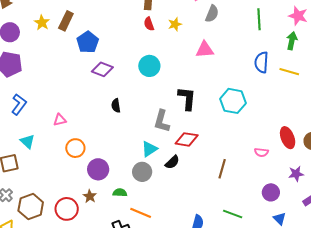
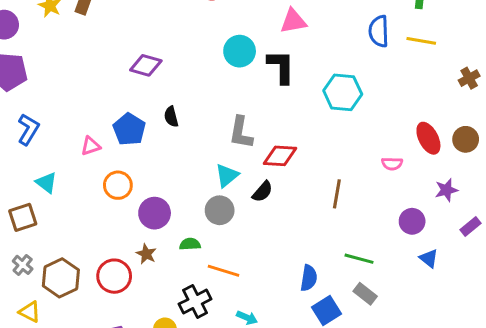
blue pentagon: (88, 42) -> (129, 129), moved
cyan circle: (149, 66) -> (240, 51), moved
black L-shape: (187, 98) -> (281, 67), moved

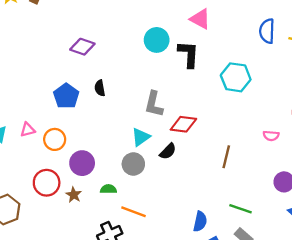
pink triangle: (293, 21) -> (200, 19), turned 35
pink triangle: (91, 146) -> (28, 130), moved
red circle: (114, 276) -> (47, 183), moved

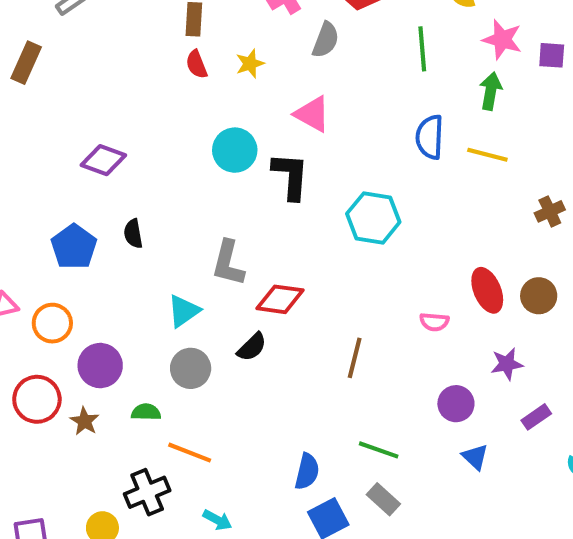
cyan triangle: (141, 137) -> (184, 311), moved

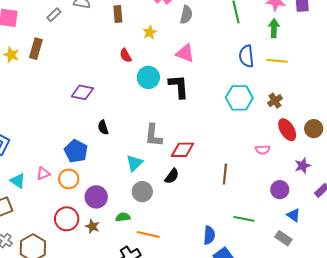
red semicircle: (197, 64) -> (126, 55), moved
brown cross: (550, 211) -> (275, 101), moved
cyan hexagon: (373, 218) -> (239, 98), moved
blue pentagon: (74, 247) -> (76, 151), moved
gray rectangle: (383, 499) -> (283, 238), moved

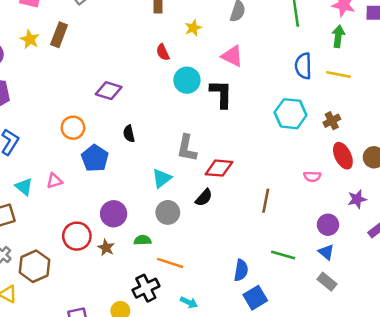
orange circle: (69, 179) -> (73, 128), moved
blue triangle: (294, 215) -> (326, 252), moved

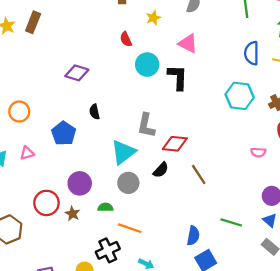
orange circle: (73, 128) -> (19, 112), moved
cyan triangle: (162, 178) -> (123, 152), size x1.4
brown line: (266, 201) -> (199, 175), moved, turned -45

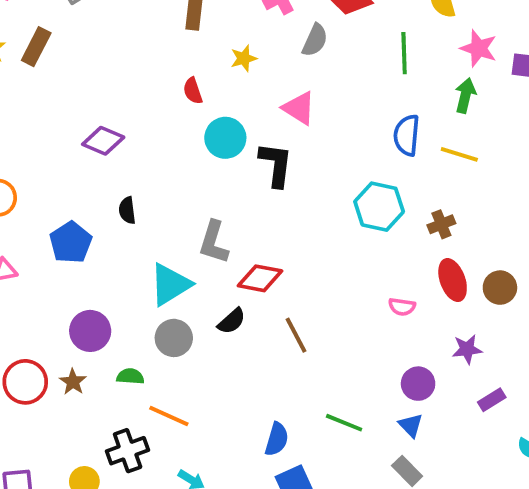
red circle: (46, 203) -> (25, 382), moved

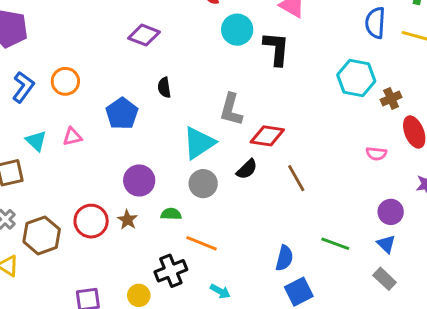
brown cross: (441, 224) -> (391, 98), moved

